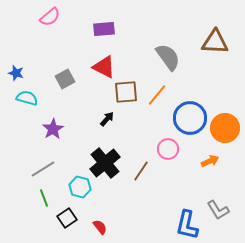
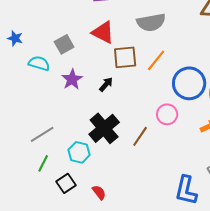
gray semicircle: (168, 57) -> (151, 22), moved, turned 116
cyan semicircle: (27, 98) -> (39, 63), moved
purple star: (53, 129) -> (72, 79), moved
green line: (44, 198) -> (43, 163), turned 48

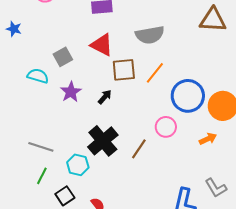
blue star: (15, 38) -> (14, 29), moved
gray line: (42, 134) -> (41, 147), turned 50

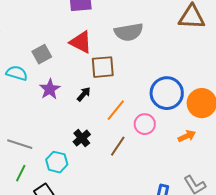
orange line: (155, 73) -> (116, 110), moved
black cross: (103, 141) -> (82, 138), size x0.6

